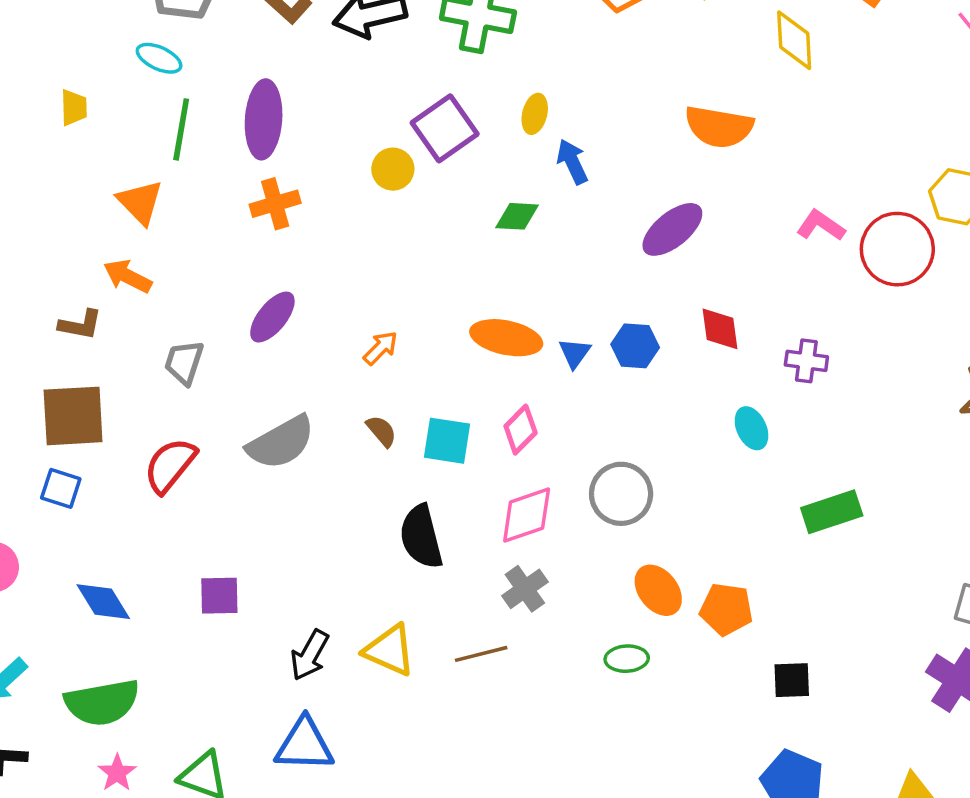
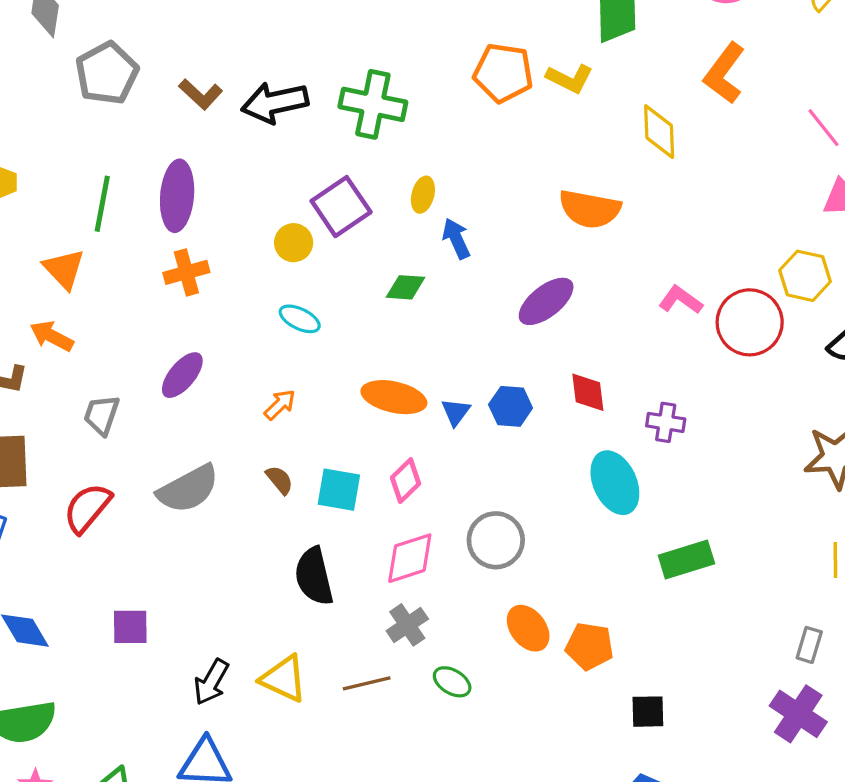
cyan ellipse: (159, 58) -> (300, 319), moved
cyan ellipse: (751, 428) -> (615, 483), size x1.6
green ellipse: (627, 659) -> (452, 682), moved, turned 33

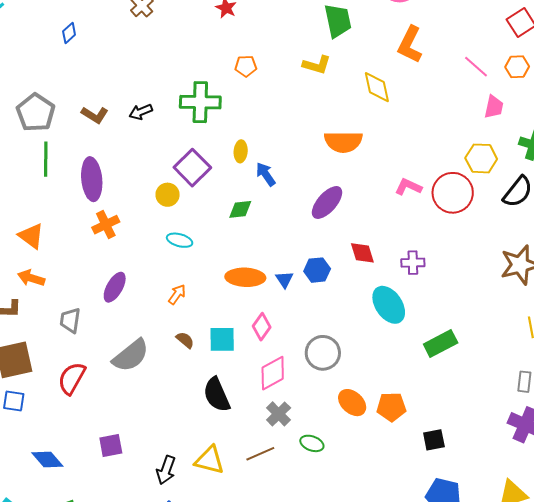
orange pentagon: (503, 73) -> (246, 66), moved, size x0.6
black arrow: (275, 103) -> (141, 112), size x0.6
green line: (102, 204) -> (46, 159), moved

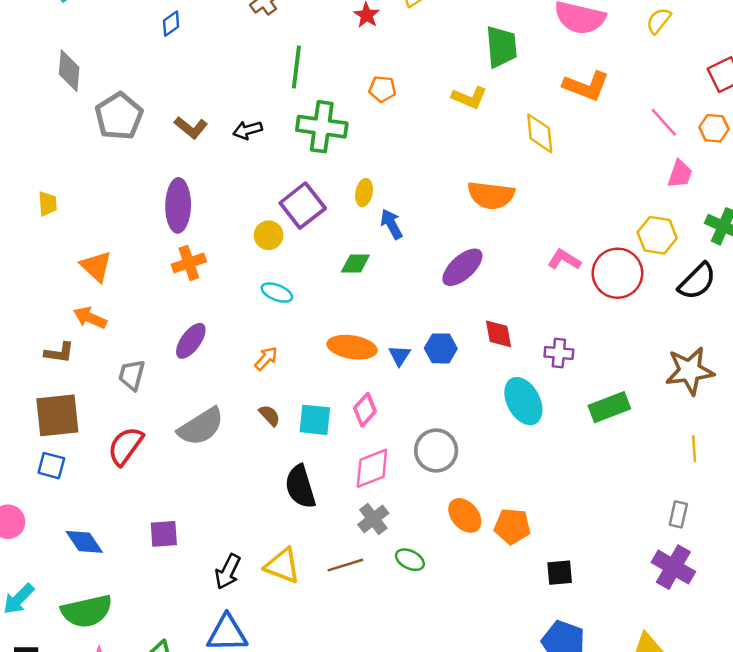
orange L-shape: (410, 45) -> (586, 86), turned -102
green line: (46, 159) -> (296, 67), moved
green rectangle: (441, 343) -> (609, 407), moved

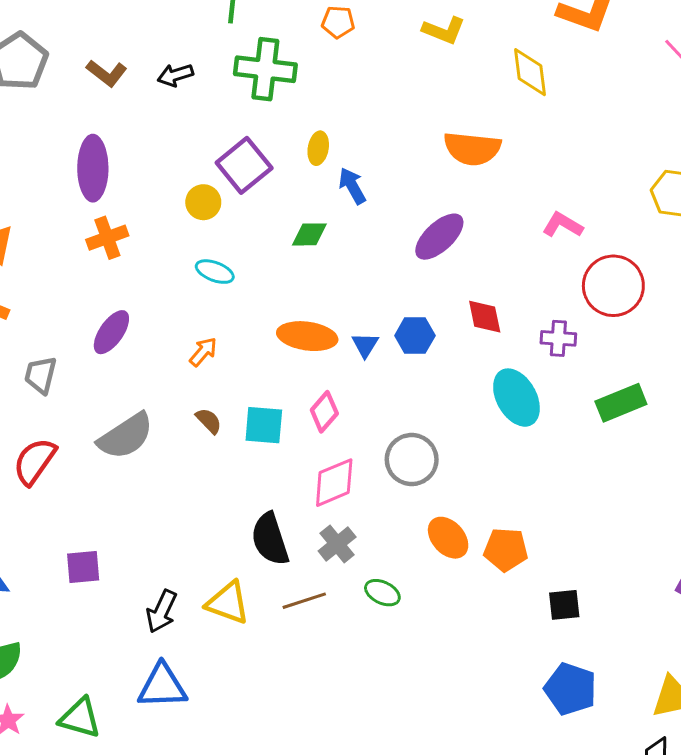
red circle: (617, 273) -> (613, 286), moved
black semicircle: (300, 487) -> (270, 539), moved

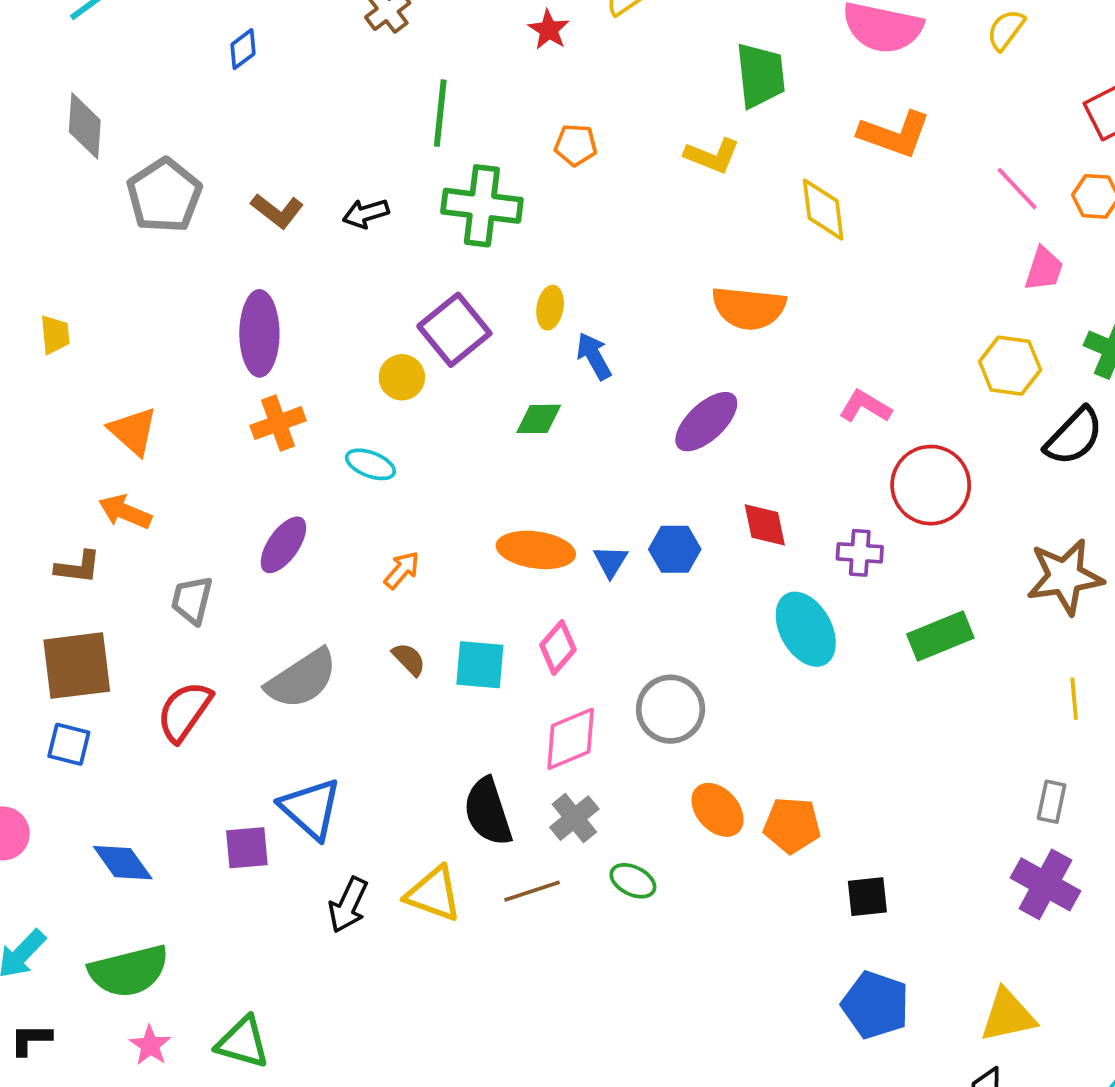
cyan ellipse: (215, 272) -> (370, 464), moved
blue triangle: (162, 686) -> (311, 809), moved, turned 44

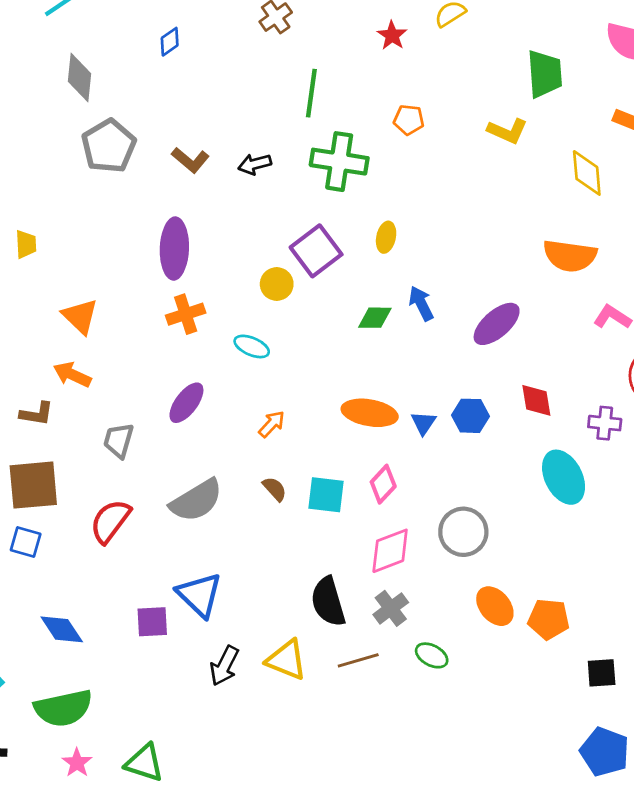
gray diamond: (85, 126) -> (79, 77), moved
orange semicircle: (749, 308) -> (570, 256), moved
blue arrow: (594, 356) -> (421, 303), moved

